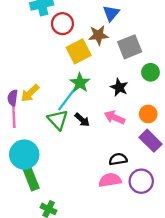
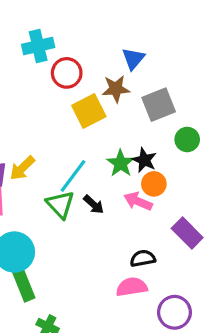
green star: (80, 83) -> (121, 163), moved
orange circle: (148, 114) -> (154, 184), moved
purple circle: (141, 181) -> (174, 312), moved

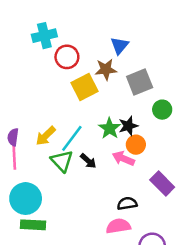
black star: (144, 160) -> (128, 126), turned 30
yellow arrow: (22, 168) -> (46, 136), moved
green rectangle: (24, 285) -> (33, 225), turned -65

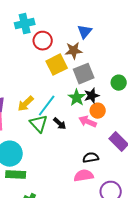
gray square: (140, 82) -> (84, 74), moved

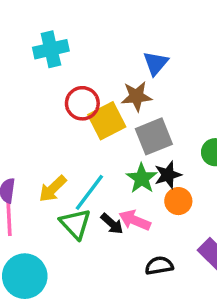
red circle: (43, 41) -> (82, 103), moved
pink arrow: (88, 122) -> (135, 220), moved
black semicircle: (91, 158) -> (159, 266), moved

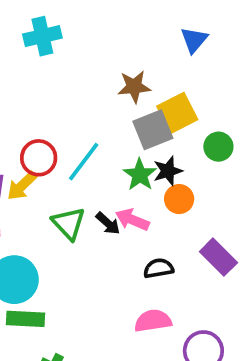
blue triangle: (156, 63) -> (194, 40), moved
red circle: (82, 103) -> (39, 158), moved
yellow square: (107, 121) -> (177, 113), moved
yellow arrow: (53, 189) -> (22, 186), moved
cyan line: (89, 192) -> (84, 162), moved

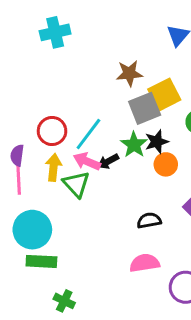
yellow arrow: (22, 186) -> (54, 167), moved, turned 140
pink arrow: (132, 220) -> (87, 161), moved
black arrow: (108, 223) -> (108, 161), moved, turned 110

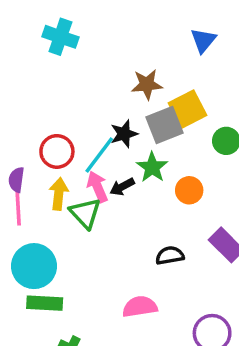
cyan cross: (55, 32) -> (60, 37), turned 32
black star: (157, 142) -> (124, 134), moved
pink arrow: (87, 161) -> (97, 187), turned 44
pink semicircle: (145, 263) -> (140, 307), moved

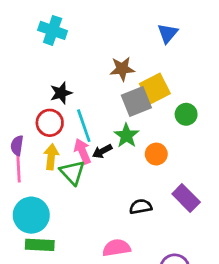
black star: (124, 134) -> (61, 93), moved
cyan line: (99, 155) -> (84, 126), turned -56

